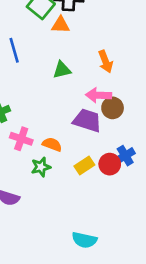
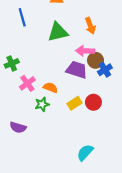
green triangle: (62, 70) -> (58, 32), size x1.5
pink cross: (21, 139) -> (27, 83), turned 35
blue cross: (125, 156) -> (105, 70), moved
cyan semicircle: (84, 240) -> (85, 153), moved, turned 120

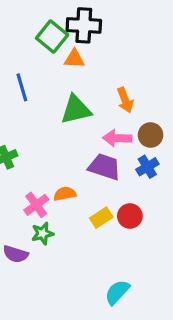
brown circle: (96, 60) -> (151, 135), moved
pink cross: (27, 83) -> (36, 205), moved
orange semicircle: (50, 88) -> (65, 194), turned -32
green star: (42, 104) -> (43, 233), moved

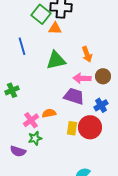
blue cross: (147, 167) -> (101, 105), moved
red circle: (130, 216) -> (90, 127), size x1.5
yellow rectangle: (101, 218) -> (72, 128), turned -48

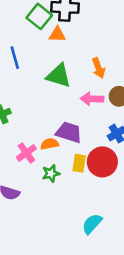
green triangle: (56, 60) -> (59, 76), turned 30
purple trapezoid: (74, 96) -> (69, 132), moved
green star: (35, 138) -> (51, 174), moved

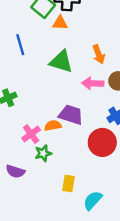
yellow rectangle: (79, 163) -> (68, 183), moved
green star: (51, 174) -> (43, 153), moved

